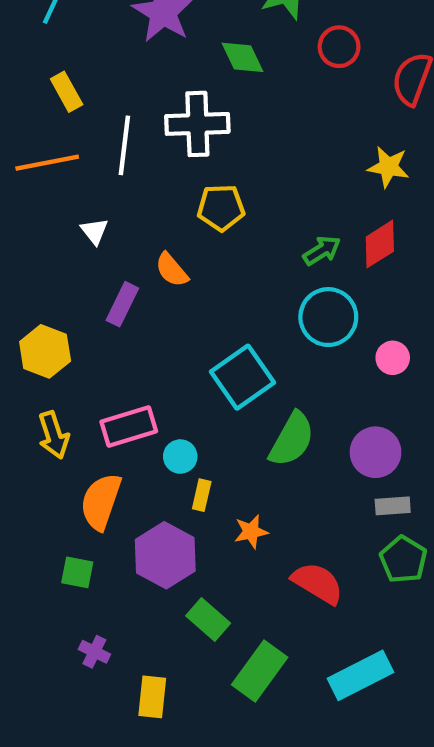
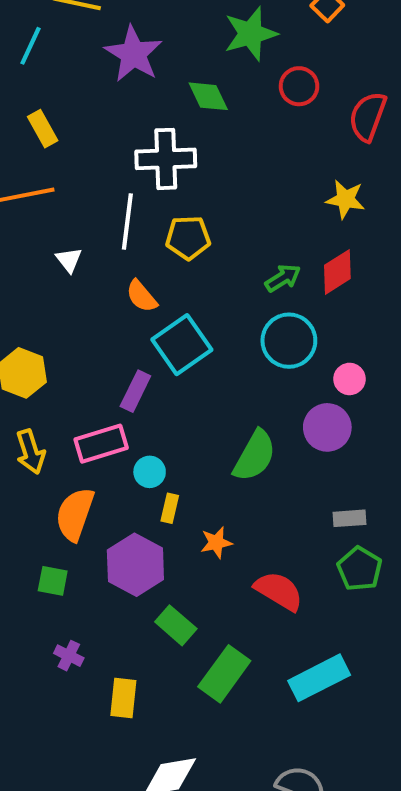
white line: (124, 145) -> (127, 221), moved
purple rectangle: (122, 304) -> (135, 391), moved
cyan square: (242, 377) -> (182, 345), moved
purple circle: (376, 452) -> (327, 427), moved

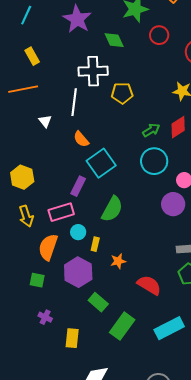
yellow pentagon: (188, 238) -> (122, 93), moved
green semicircle: (255, 456) -> (112, 209), moved
cyan circle: (150, 472) -> (78, 232), moved

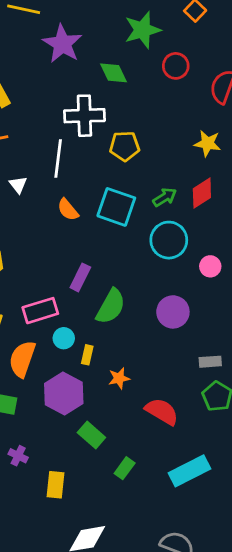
cyan square: (101, 163) -> (116, 207), moved, turned -36
purple rectangle: (78, 186) -> (80, 277), moved
purple circle: (173, 204) -> (173, 312), moved
green rectangle: (122, 326) -> (125, 468), size x0.6

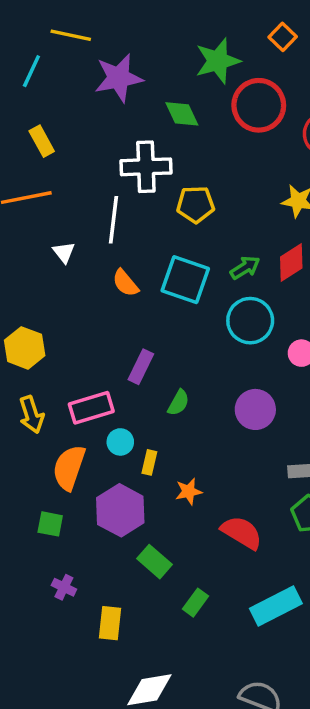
purple star: (62, 44) -> (119, 78), turned 30
red circle: (176, 66) -> (259, 105), size x1.6
green semicircle: (111, 306) -> (178, 403), size x0.6

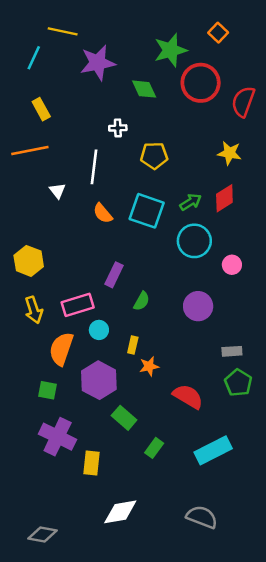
white cross: (146, 167) -> (118, 128), size x0.5
yellow rectangle: (149, 462) -> (133, 345), moved
purple cross: (64, 587) -> (58, 437), size x2.0

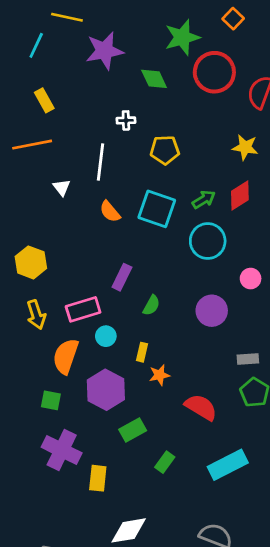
pink circle: (232, 265) -> (251, 279), moved
green rectangle: (124, 418) -> (133, 430), turned -70

